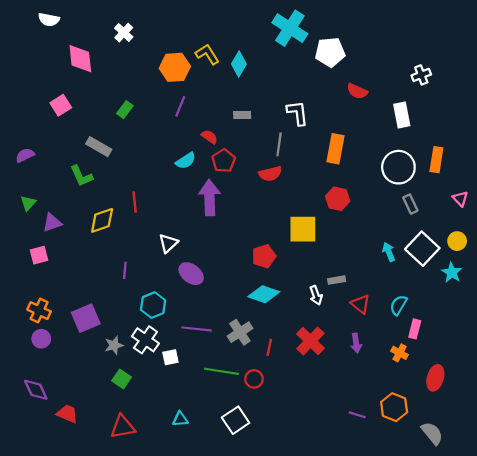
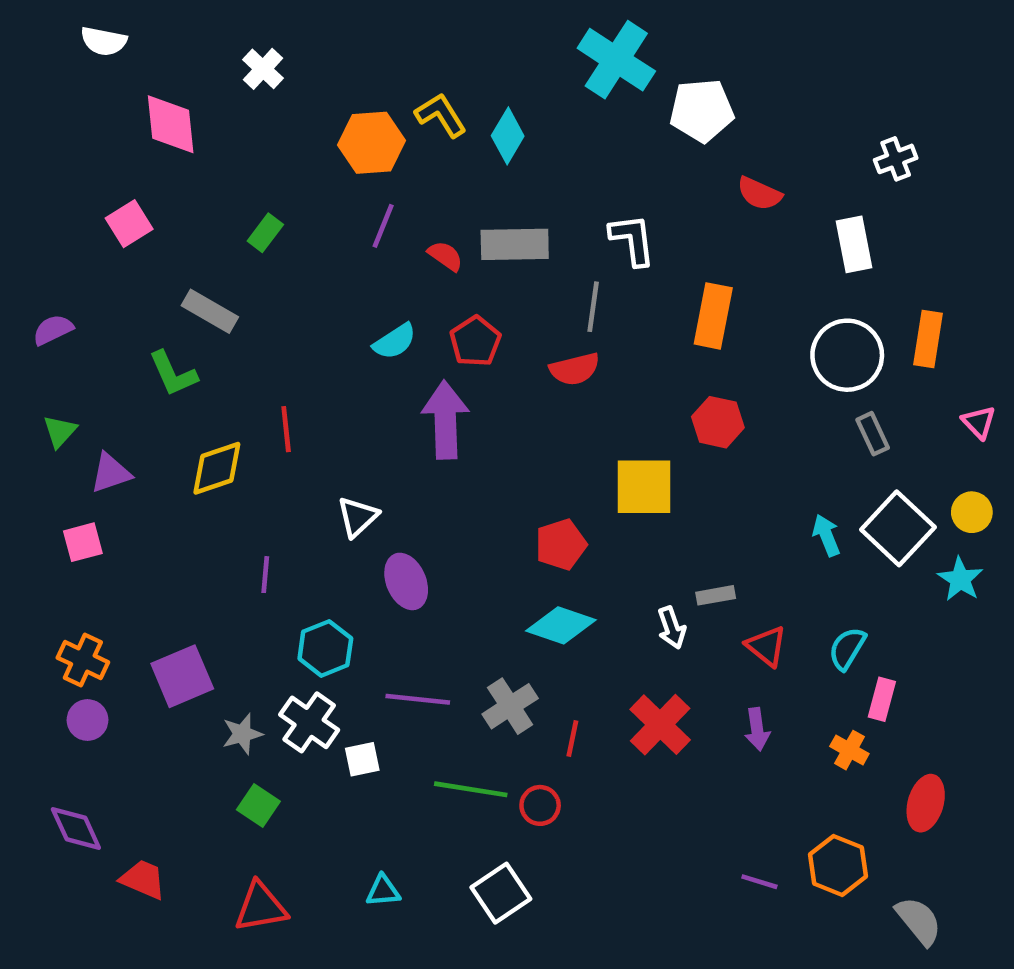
gray rectangle: (242, 115) -> (515, 244), size x1.8
red semicircle: (210, 137) -> (445, 256), moved
purple ellipse: (191, 274) -> (406, 581), turned 30

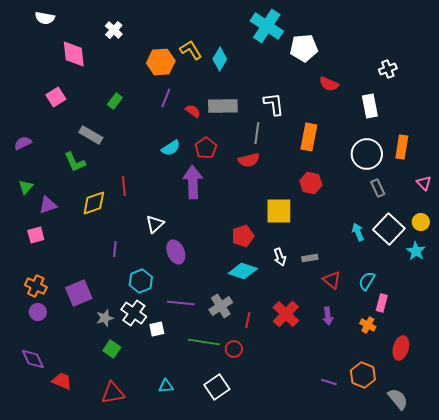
white arrow: (672, 628) -> (280, 257), moved

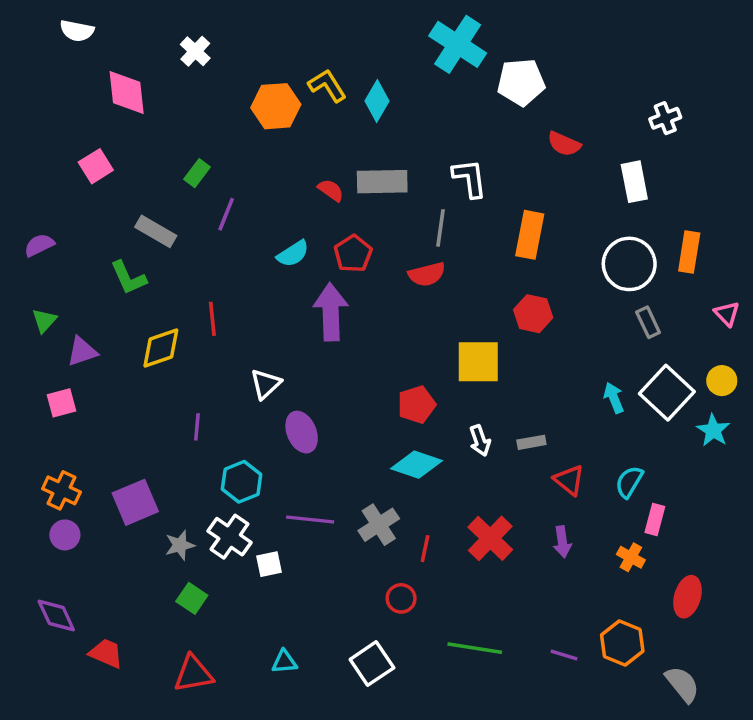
purple line: (166, 98) -> (226, 214), moved
green line: (204, 342) -> (475, 648), moved

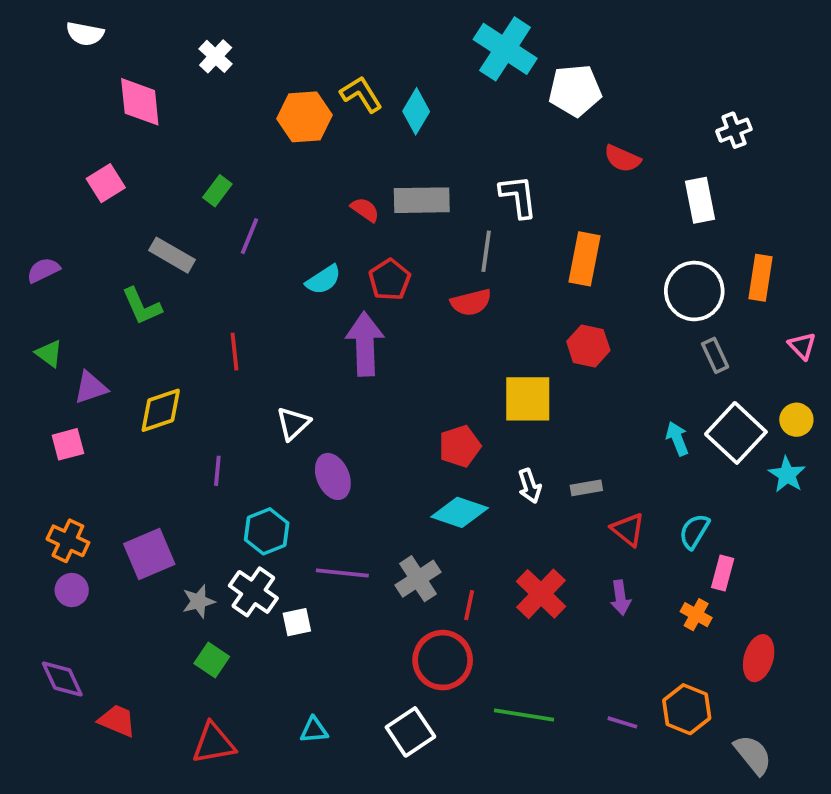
green triangle: (44, 321) -> (49, 353), turned -36
yellow diamond: (161, 348) -> (161, 410), moved
red circle: (401, 598) -> (443, 660), size x1.8

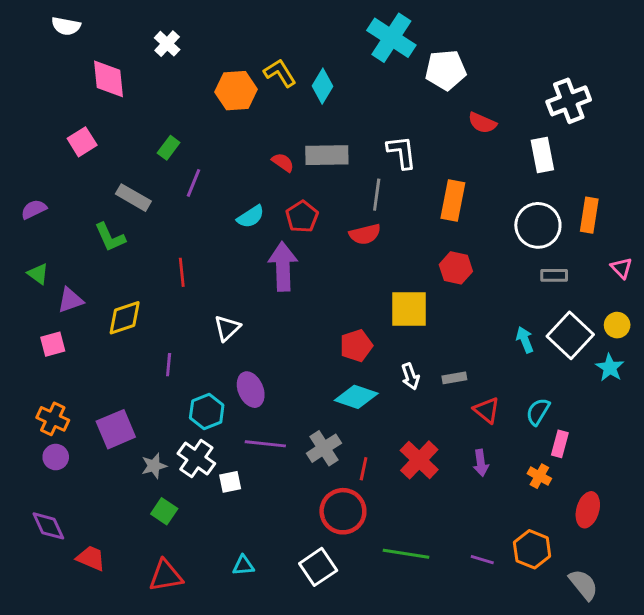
white cross: (734, 130) -> (569, 101), size x1.6
gray rectangle: (715, 355) -> (554, 275), turned -65
purple ellipse: (333, 476) -> (251, 390), moved

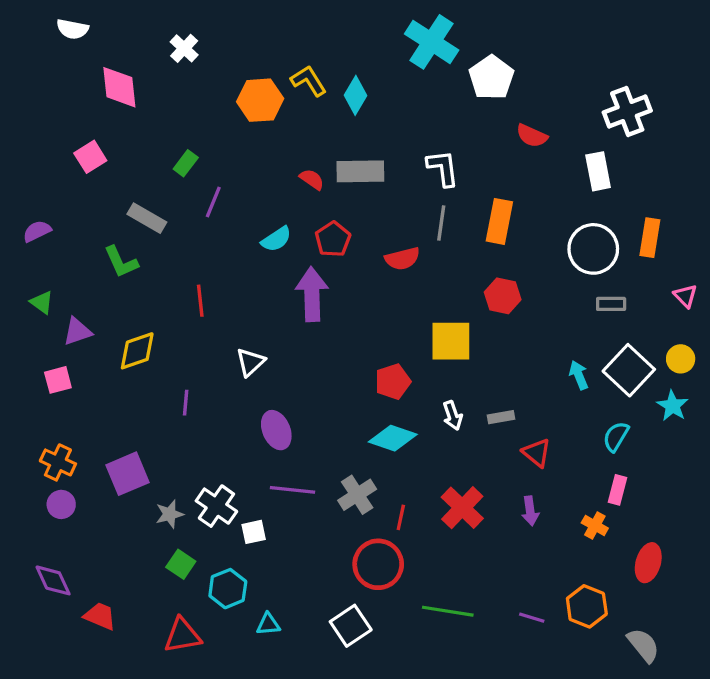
white pentagon: (446, 70) -> (491, 78), turned -30
gray line: (377, 195) -> (441, 223), moved
cyan hexagon: (207, 412) -> (228, 589), moved
cyan semicircle: (538, 412) -> (616, 437), moved

